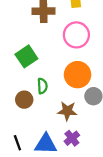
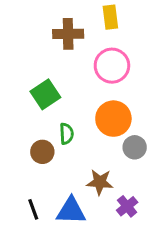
brown star: (67, 111) -> (100, 182), moved
purple cross: (72, 138) -> (127, 206), moved

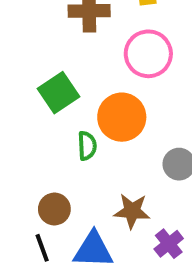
orange circle: (113, 119) -> (122, 117), moved
brown circle: (42, 152) -> (54, 209), moved

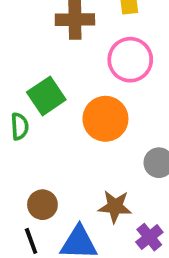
green semicircle: (87, 146) -> (20, 126), moved

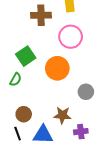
green semicircle: (20, 126) -> (16, 80), moved, turned 32
purple cross: (149, 237) -> (81, 132), turned 32

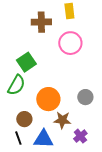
orange circle: (57, 68) -> (48, 99), moved
green semicircle: (16, 80) -> (16, 85), size x1.5
purple cross: (81, 132) -> (80, 136), turned -32

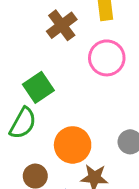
brown cross: (41, 22) -> (62, 25), turned -36

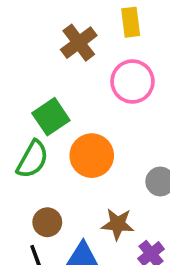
orange circle: (73, 145) -> (92, 156), moved

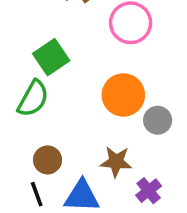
orange circle: (92, 156) -> (123, 95), moved

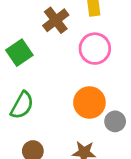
green square: (51, 57) -> (19, 53), moved

